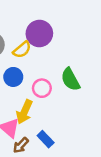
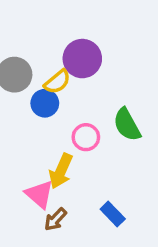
blue circle: (13, 77) -> (45, 103), moved
blue rectangle: (46, 139) -> (113, 214), moved

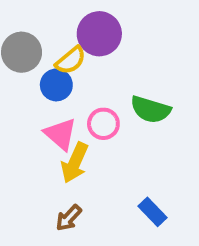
green semicircle: (127, 125) -> (150, 109), turned -44
pink triangle: (39, 194) -> (60, 134), moved
blue rectangle: (113, 214) -> (153, 212), moved

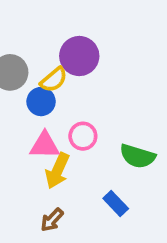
green semicircle: (150, 109) -> (138, 156), moved
pink triangle: (60, 134) -> (45, 145), turned -40
blue rectangle: (153, 212) -> (116, 203), moved

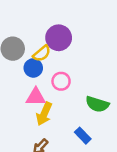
pink circle: (83, 136) -> (61, 81), moved

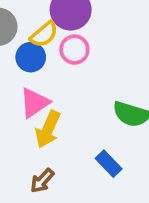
pink circle: (61, 81) -> (74, 50), moved
pink triangle: (36, 97) -> (34, 103), turned -35

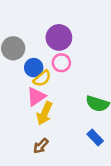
yellow semicircle: (44, 34) -> (42, 78), moved
blue rectangle: (109, 164) -> (95, 137), moved

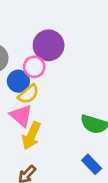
pink circle: (61, 63) -> (34, 67), moved
pink triangle: (36, 96) -> (21, 116), turned -45

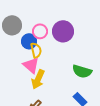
purple circle: (49, 45) -> (63, 31), moved
yellow semicircle: (28, 94) -> (36, 50), turned -63

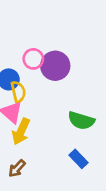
pink circle: (40, 31) -> (33, 59), moved

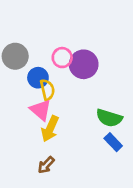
blue rectangle: (79, 159) -> (113, 142), moved

